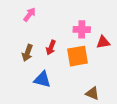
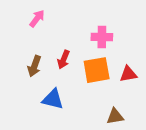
red triangle: (103, 42) -> (128, 74), moved
brown triangle: (92, 93) -> (115, 116), turned -32

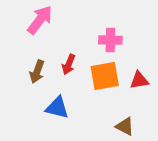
pink arrow: (37, 18) -> (40, 20), size x1.5
brown triangle: (115, 116) -> (125, 126), turned 36

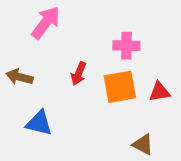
brown arrow: (37, 72) -> (19, 77), moved, turned 85
blue triangle: (57, 108) -> (39, 123), moved

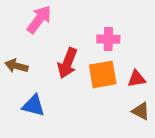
red arrow: (79, 74) -> (67, 63), size x1.5
brown triangle: (143, 144) -> (141, 111), moved

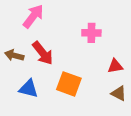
red arrow: (67, 63) -> (43, 53), moved, turned -60
orange square: (103, 74) -> (69, 84), moved, turned 30

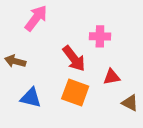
red arrow: (43, 53) -> (74, 59), moved
red triangle: (115, 66) -> (112, 77), moved

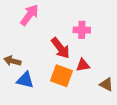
brown arrow: (15, 61) -> (12, 61), moved
red triangle: (112, 77) -> (83, 65), moved

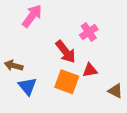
pink cross: (82, 30) -> (89, 32), turned -35
blue triangle: (25, 80) -> (27, 86), turned 36

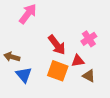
pink cross: (89, 32) -> (89, 39), moved
brown triangle: (115, 91) -> (89, 76), moved

